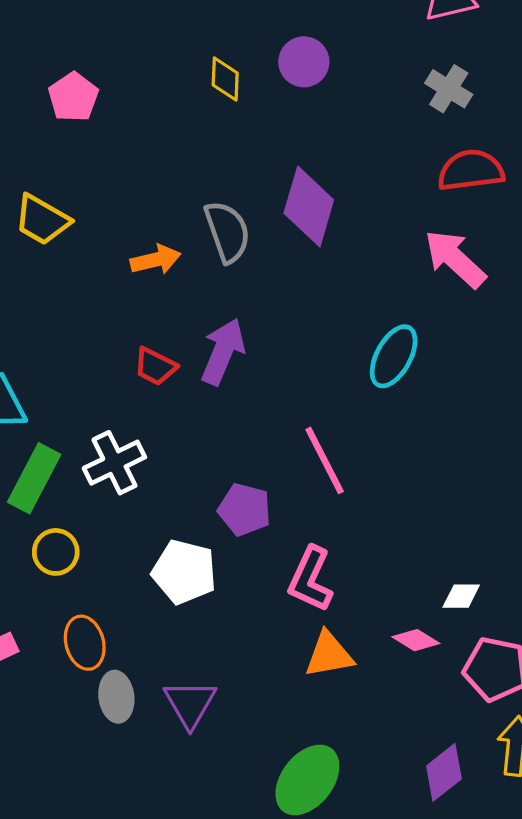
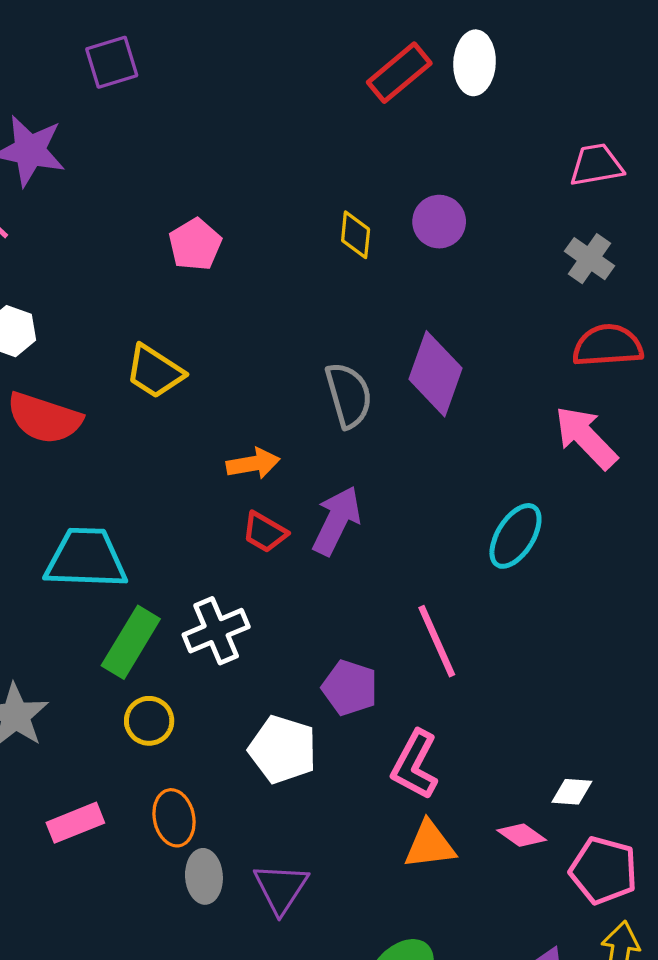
orange arrow: (156, 260) -> (253, 464), moved

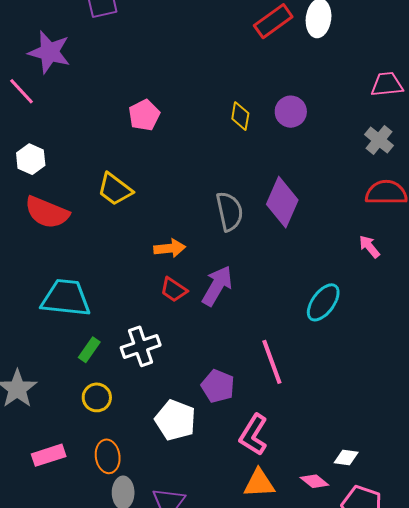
pink arrow: (586, 437) -> (369, 247), size x0.6
green rectangle: (131, 642) -> (89, 350), size x0.6

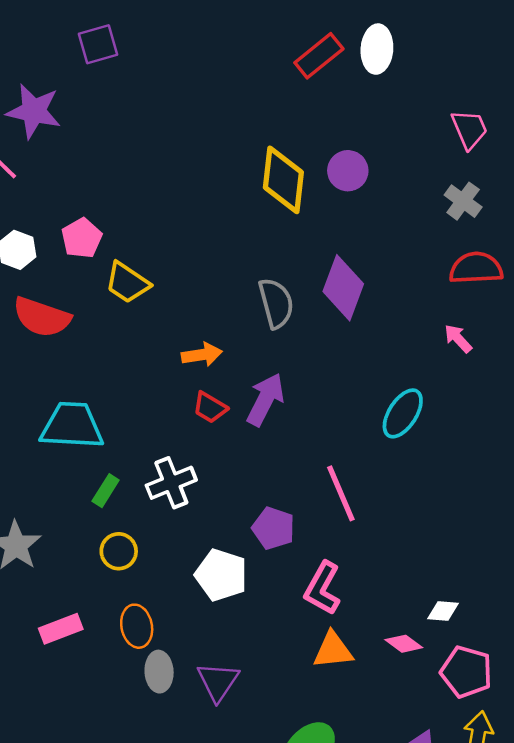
pink trapezoid: (387, 84) -> (469, 129), turned 76
pink pentagon: (144, 115) -> (82, 238), moved
yellow diamond: (240, 116) -> (283, 180), size x1.8

